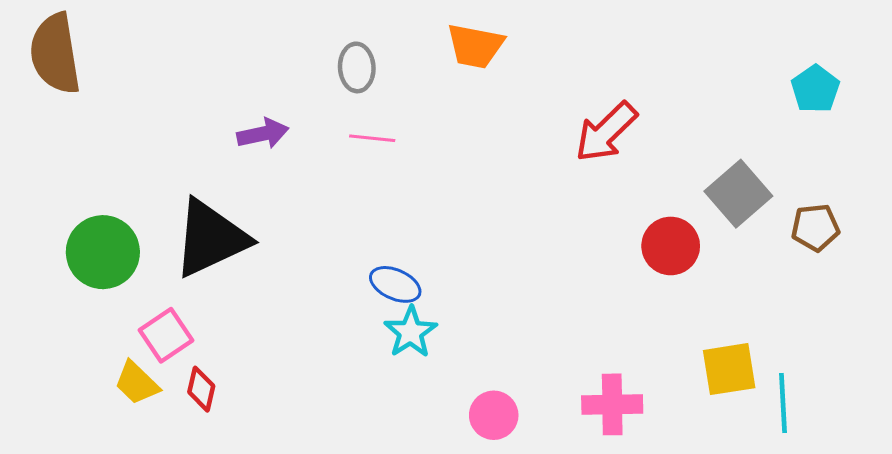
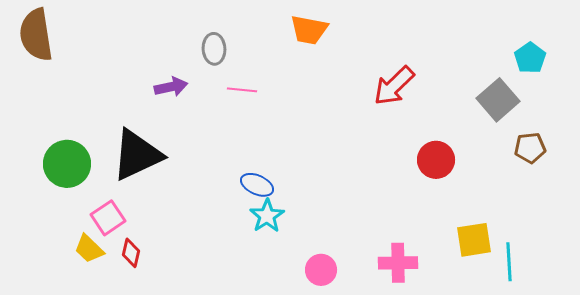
gray ellipse: (357, 67) -> (214, 49), moved
gray square: (738, 194) -> (498, 100), moved

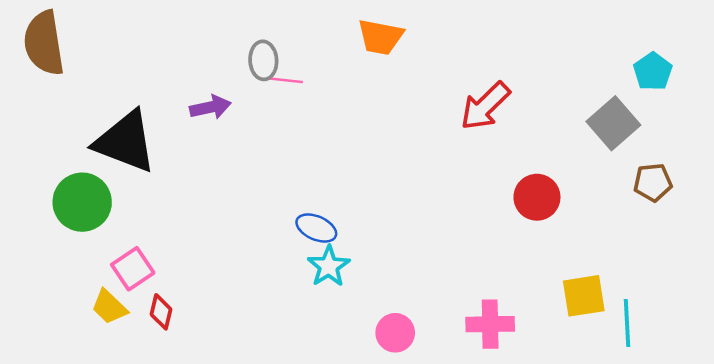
pink line: (242, 90) -> (284, 80), moved
black triangle: (137, 155) -> (125, 142), moved, turned 46

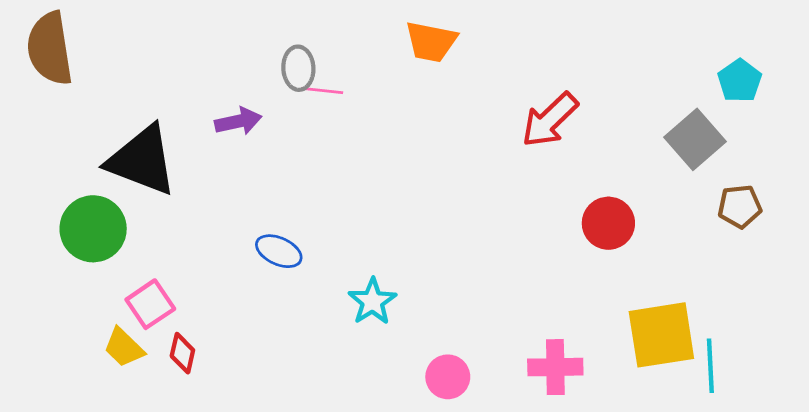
blue ellipse: (316, 228) -> (279, 251), moved
yellow square: (584, 296) -> (661, 335), size x1.4

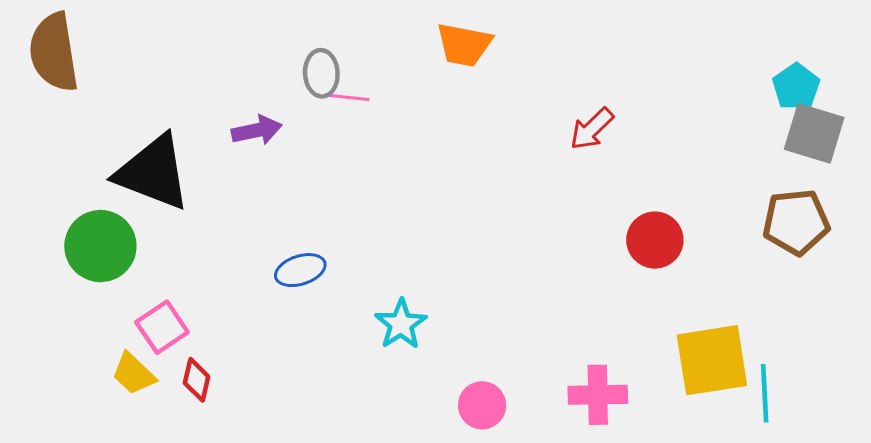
red arrow: (550, 120) -> (592, 129), size x0.7
gray square: (695, 139) -> (814, 133), moved, turned -32
brown pentagon: (740, 206) -> (796, 222), size x1.4
blue ellipse: (279, 251) -> (300, 270), turned -42

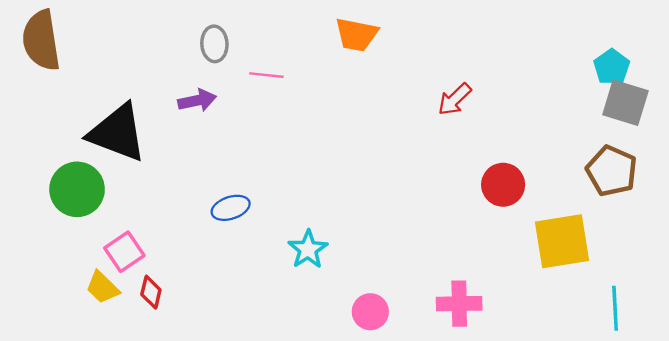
gray ellipse: (321, 73) -> (214, 44), moved
brown pentagon: (796, 222) -> (612, 171), turned 30
yellow square: (712, 360) -> (562, 241), moved
cyan line: (765, 393) -> (615, 308), moved

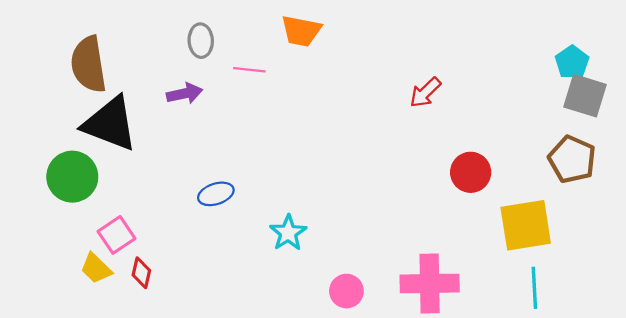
orange trapezoid: (356, 35) -> (301, 31), moved
brown semicircle: (41, 40) -> (88, 64), moved
pink cross: (459, 304) -> (430, 283), size x1.4
cyan line: (615, 308) -> (534, 288), moved

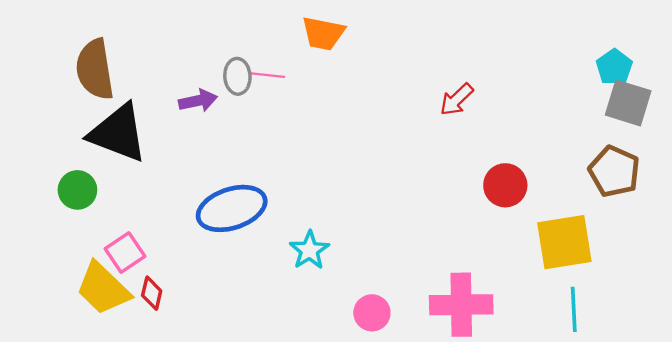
gray ellipse: (201, 41) -> (237, 76), moved
green circle: (72, 177) -> (77, 190), size x0.7
blue ellipse: (216, 194) -> (232, 208), size x1.8
yellow trapezoid: (96, 268) -> (103, 288), size x1.6

